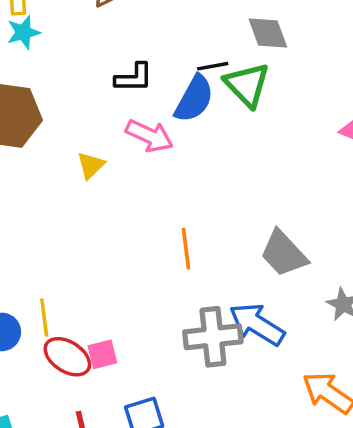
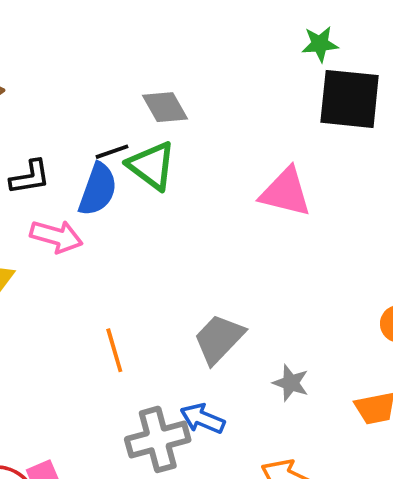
gray trapezoid: (284, 254) -> (219, 339), turned 96
blue arrow: (257, 324) -> (202, 419), size x0.7

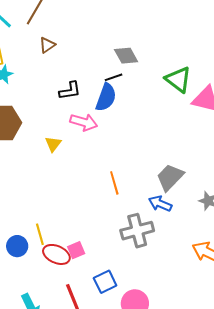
gray diamond: (165, 107) -> (126, 56), moved
green triangle: (152, 166) -> (178, 80), moved
blue arrow: (202, 419) -> (160, 204), moved

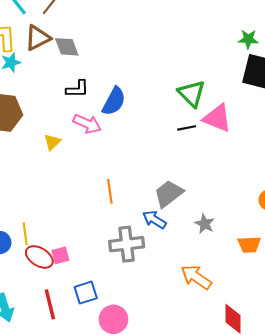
brown triangle: (47, 45) -> (38, 38), moved, size x1.5
gray diamond: (126, 56) -> (67, 47), moved
black line: (114, 77) -> (187, 128), moved

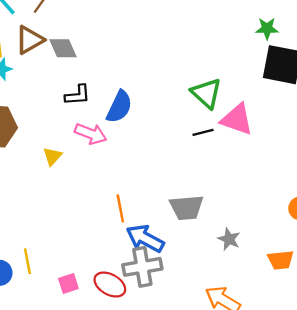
gray trapezoid: (169, 194) -> (187, 207), turned -144
blue arrow: (154, 220) -> (145, 238), moved, size x1.4
red ellipse: (39, 257) -> (110, 285), moved

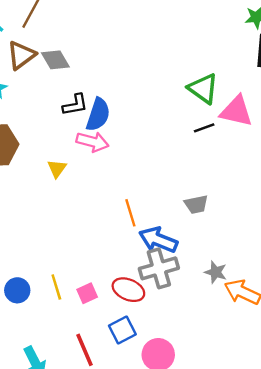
blue semicircle: (119, 107) -> (98, 115), moved
gray trapezoid: (187, 207) -> (196, 204), size x0.7
gray star: (229, 239) -> (216, 272), moved
yellow line: (27, 261) -> (56, 287), moved

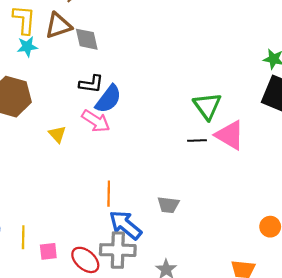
yellow triangle: (57, 168) -> (57, 134), turned -36

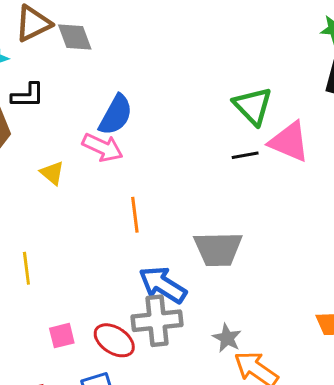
black L-shape: (91, 84) -> (28, 95), moved
orange line: (109, 194) -> (135, 215), moved
gray trapezoid: (168, 205) -> (218, 249), size x1.6
yellow line: (23, 237) -> (26, 268), moved

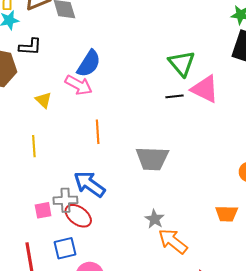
yellow line: (26, 268) -> (34, 146), moved
blue arrow: (163, 285) -> (89, 184), moved
gray cross: (157, 321) -> (65, 200), moved, size x0.7

